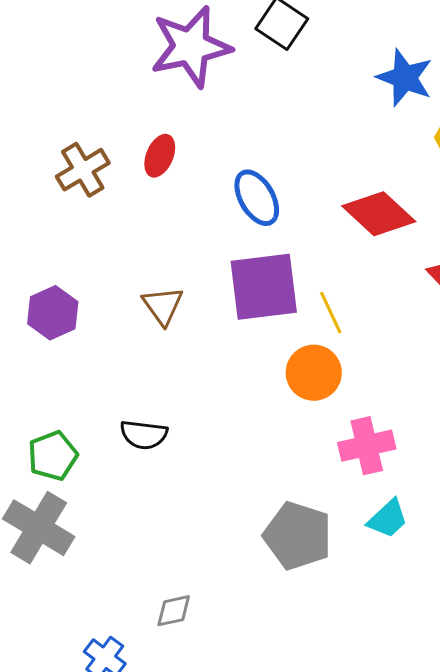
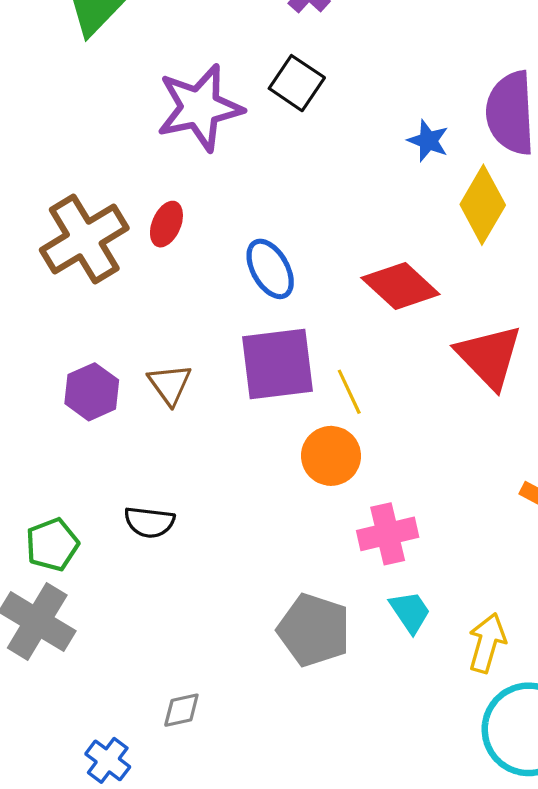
blue star: (405, 78) -> (428, 141), size x0.7
brown cross: (83, 170) -> (84, 239), size x1.5
purple hexagon: (53, 313) -> (92, 392), moved
cyan trapezoid: (388, 519) -> (410, 612), turned -81

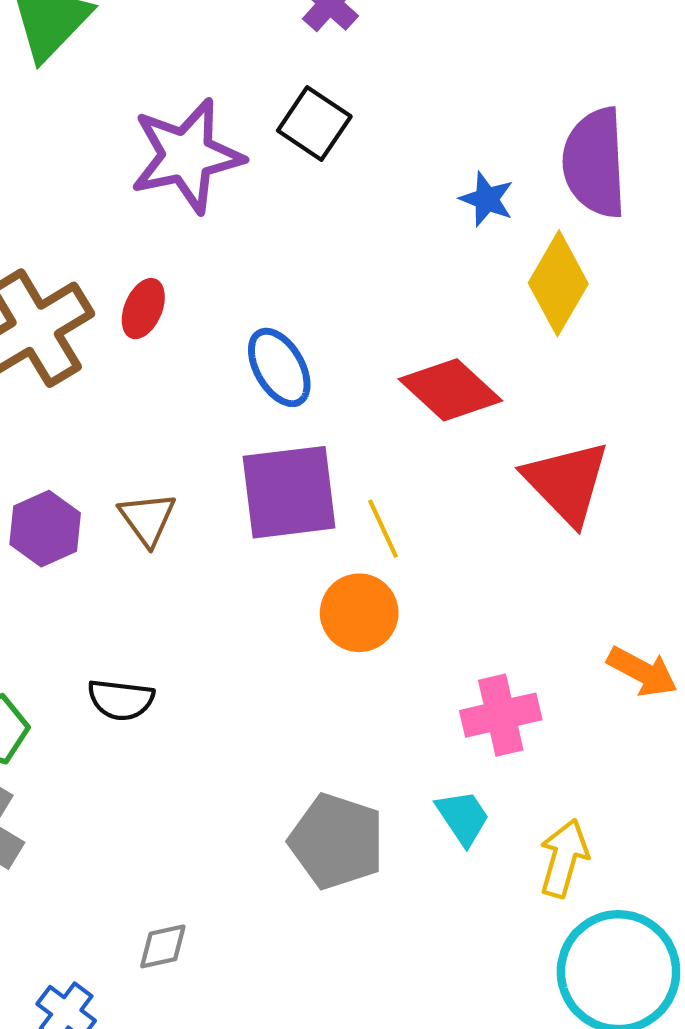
pink cross: (388, 534) -> (501, 715), moved

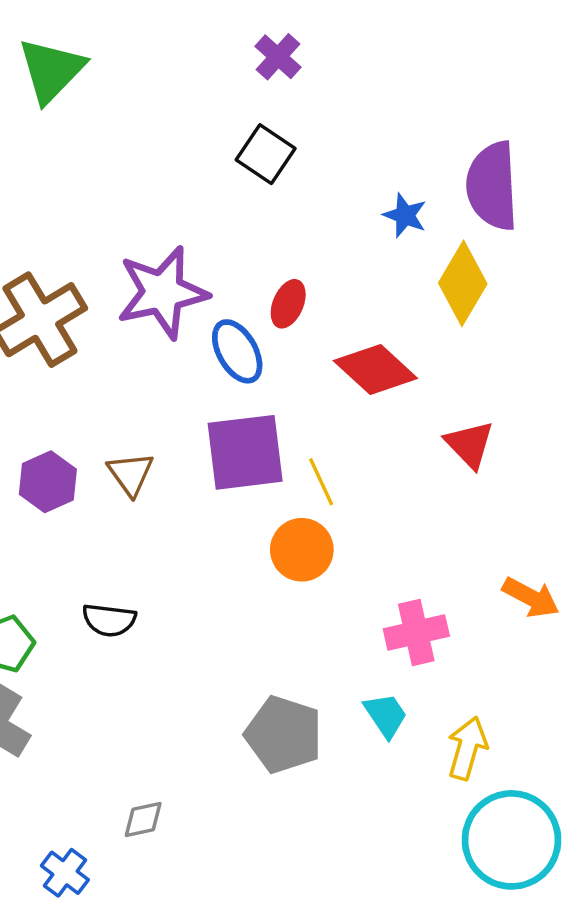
purple star: (187, 156) -> (162, 292), moved
red ellipse: (143, 309) -> (288, 304), moved
red triangle: (567, 482) -> (470, 444), size x0.7

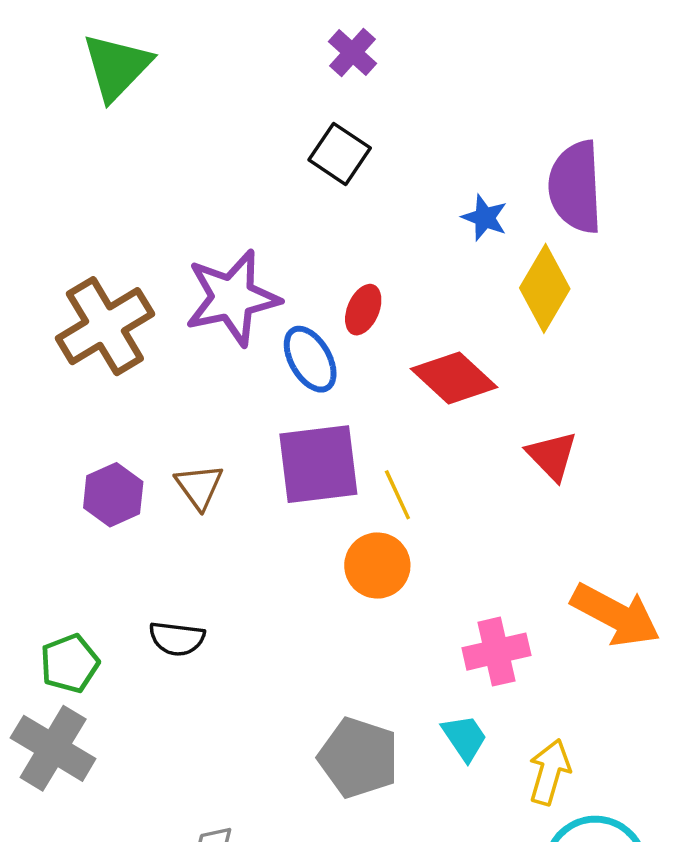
orange arrow: (531, 597) -> (616, 615), size x1.5

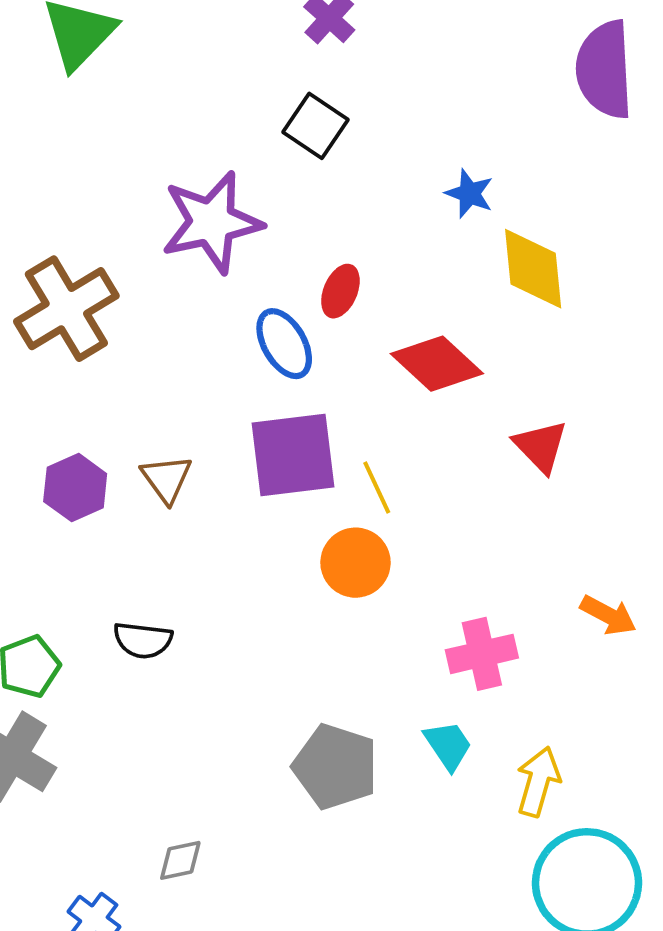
purple semicircle: (575, 187) -> (605, 70), moved
yellow diamond: (545, 288) -> (533, 269), turned -36
purple star: (232, 298) -> (212, 222), moved
orange arrow: (616, 615) -> (608, 615), size x0.6

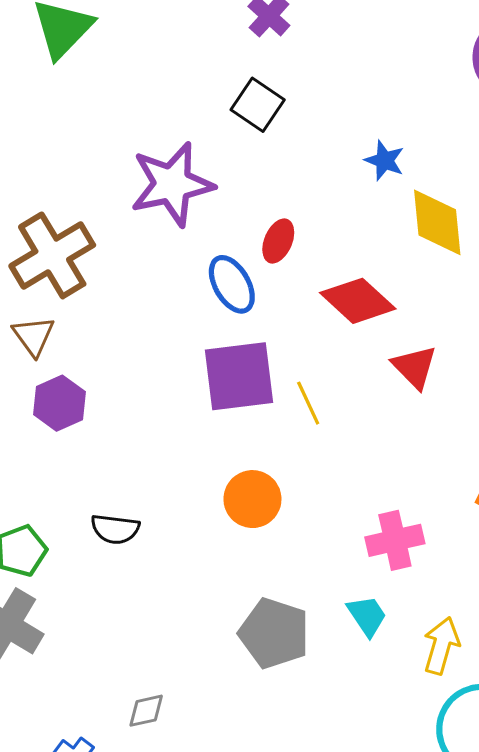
red triangle: (541, 446) -> (415, 367), moved
brown triangle: (167, 479) -> (34, 336), moved
orange circle: (355, 563) -> (252, 499), moved

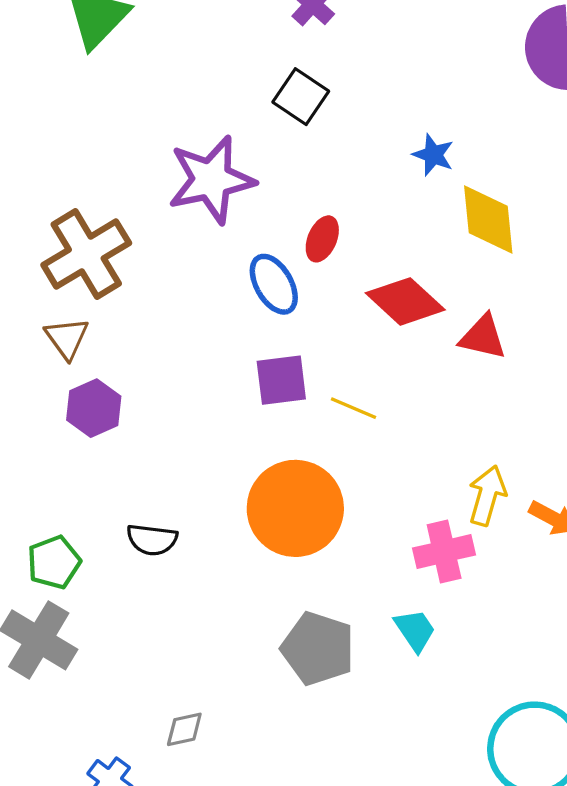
red triangle: (415, 367) -> (483, 337), moved, turned -33
purple square: (239, 376) -> (281, 380), size x0.7
yellow line: (308, 403) -> (354, 408), turned -42
orange circle: (252, 499) -> (295, 508), size x1.6
yellow arrow: (441, 646) -> (487, 495), moved

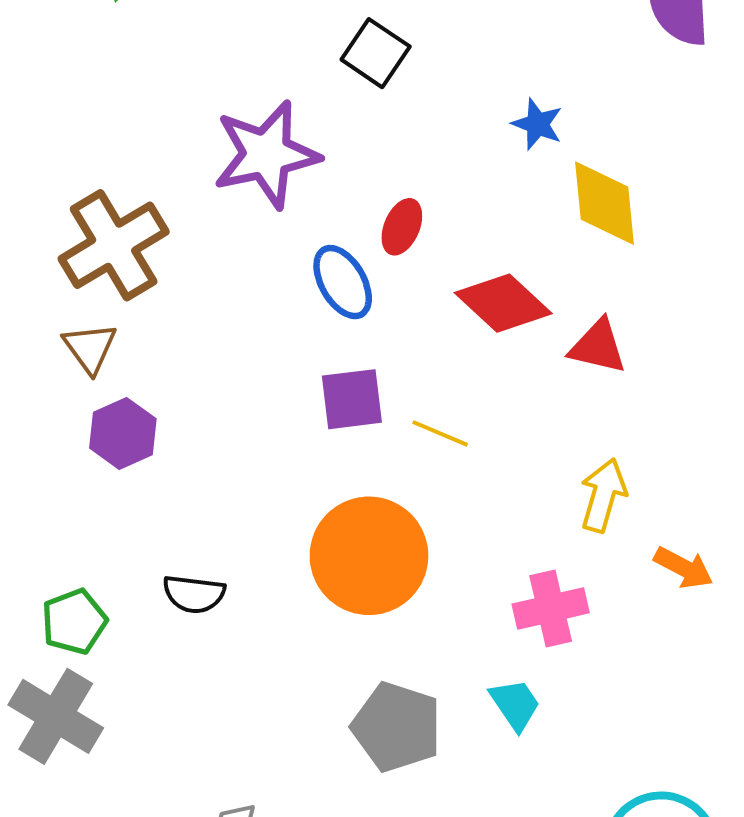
yellow arrow: (487, 495) -> (603, 495), moved

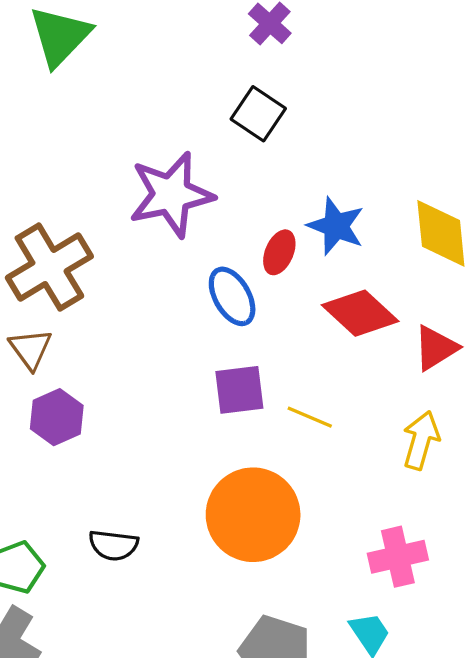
blue star: (537, 124) -> (336, 226), moved, size x1.4
red triangle: (598, 347) -> (436, 348), turned -45
yellow arrow: (603, 495) -> (421, 440), moved

